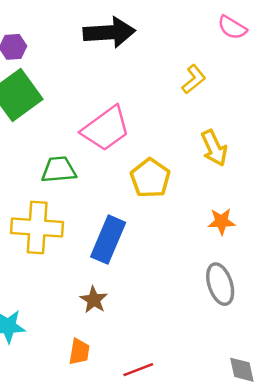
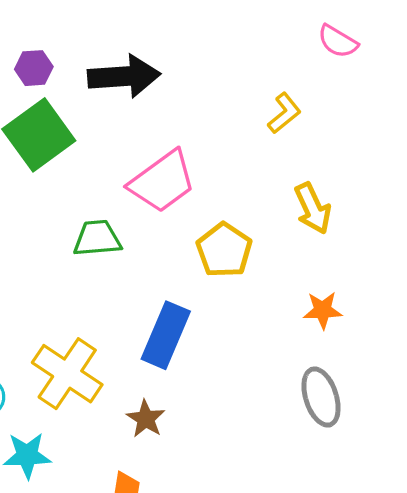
black arrow: (109, 32) -> (124, 76), moved
yellow cross: (37, 227) -> (67, 374), moved, turned 30

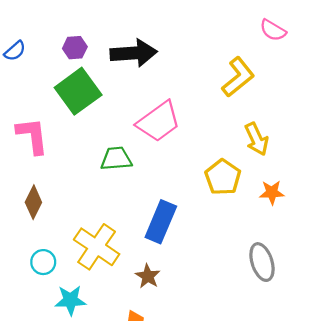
yellow L-shape: (284, 113) -> (238, 77), size x1.5
yellow pentagon: (224, 250) -> (223, 177), moved
orange star: (323, 310) -> (272, 192), moved

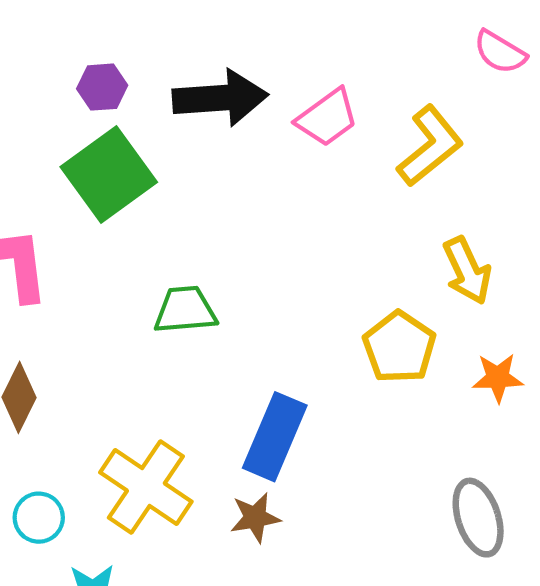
pink trapezoid: (159, 122) -> (327, 118), moved, size x0.7
brown star: (148, 276) -> (255, 518), moved, turned 30

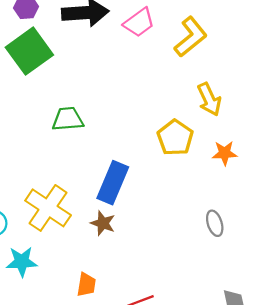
brown star: (255, 518) -> (103, 223), turned 30
gray ellipse: (478, 518) -> (215, 223), size x0.7

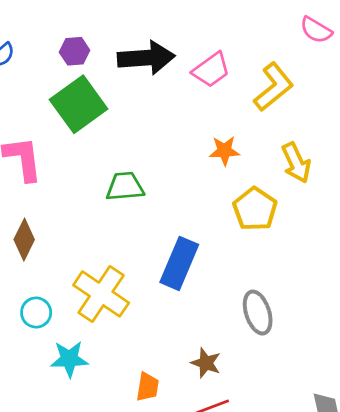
orange star: (225, 153) -> (224, 151), moved
brown star: (103, 223) -> (206, 363), moved
gray ellipse: (215, 223) -> (258, 313), moved, size x1.4

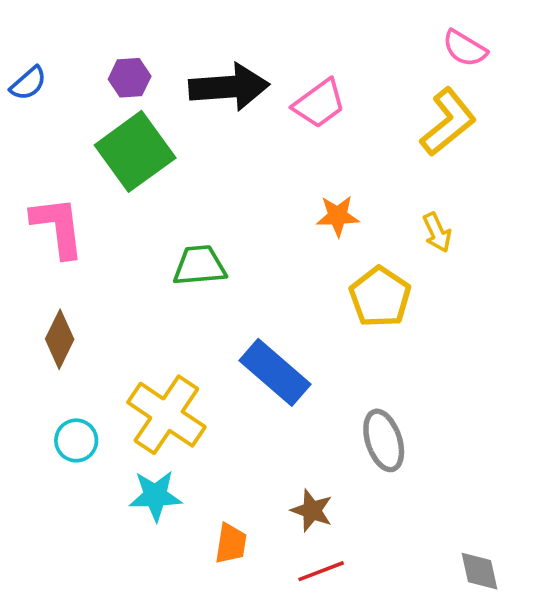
yellow L-shape: (274, 87) -> (448, 122), moved
yellow arrow: (296, 163) -> (437, 232), size x0.7
blue rectangle: (179, 263) -> (275, 372), turned -72
cyan star: (69, 359) -> (155, 496), moved

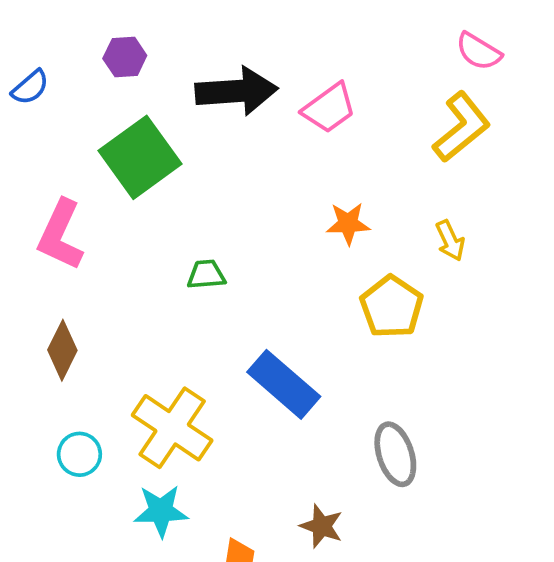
purple hexagon: (130, 78) -> (125, 57), moved
pink L-shape: (58, 227) -> (61, 235), turned -148
green trapezoid: (200, 266) -> (206, 275), size x0.7

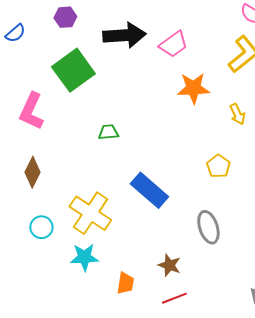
orange star: (348, 223) -> (193, 88), moved, size x1.4
yellow pentagon: (392, 307) -> (218, 166), moved, size x0.7

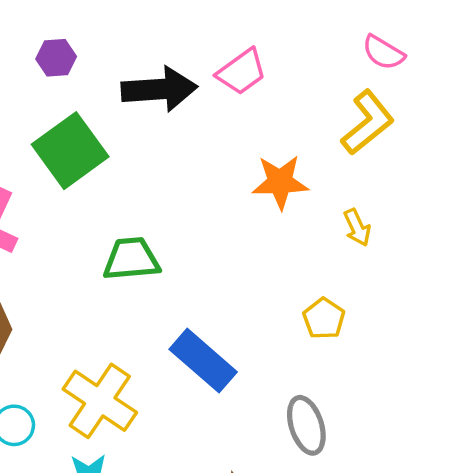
pink trapezoid: (173, 44) -> (242, 72), moved
green trapezoid: (108, 132) -> (131, 259), size x1.6

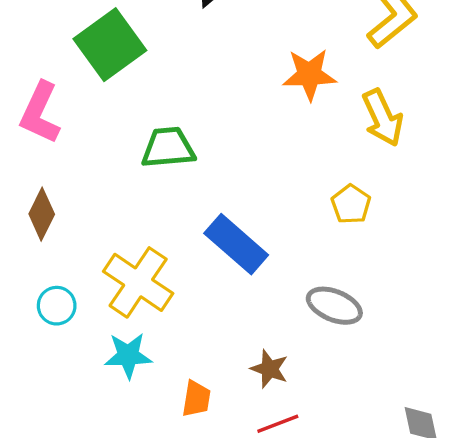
yellow arrow: (357, 228) -> (383, 118), size x1.6
gray ellipse: (306, 425) -> (334, 306), turned -50

